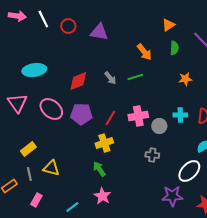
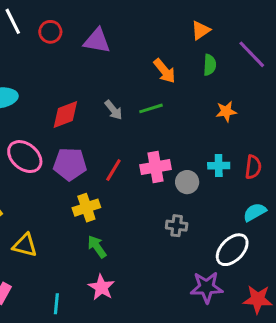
yellow cross: (104, 143) -> (86, 208), moved
cyan line: (72, 207) -> (56, 304), turned -48

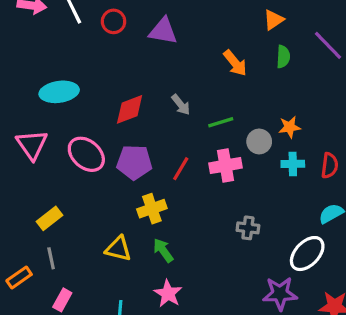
green line: (151, 108) -> (221, 122), moved
orange star: (226, 111) -> (290, 127), moved
gray circle: (187, 182) -> (259, 141), moved
yellow triangle: (25, 245) -> (118, 249), moved

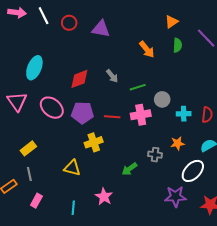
cyan ellipse: (59, 92) -> (34, 68), turned -60
orange star: (290, 127) -> (178, 143), moved
red line: (181, 169) -> (112, 117), turned 63
green arrow: (163, 250) -> (129, 169), moved, turned -91

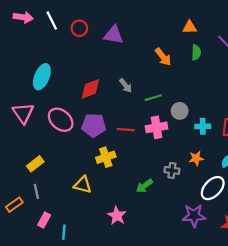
orange triangle: (171, 22) -> (190, 27), turned 32
cyan line: (73, 208) -> (64, 232), moved

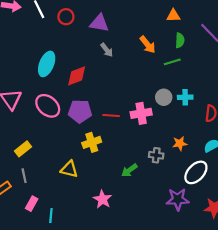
cyan ellipse: (42, 77) -> (47, 64), moved
gray arrow: (126, 86) -> (107, 50), moved
green line: (153, 98) -> (172, 62), moved
cyan cross: (203, 126) -> (185, 97), moved

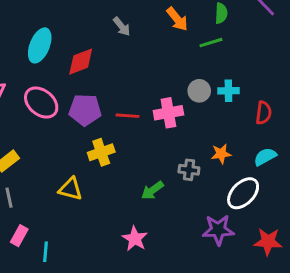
pink star: (102, 199) -> (135, 239), moved

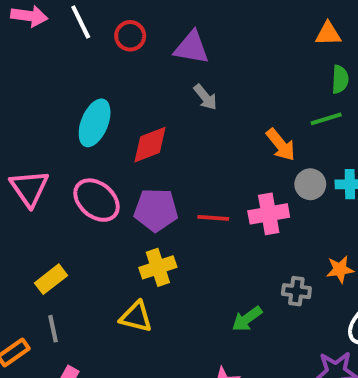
orange arrow: (177, 19) -> (281, 145), moved
yellow cross: (101, 152) -> (158, 267), moved

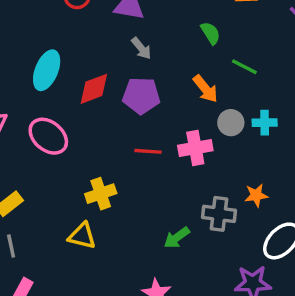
green semicircle: (340, 79) -> (211, 33), moved, turned -35
green line: (326, 119) -> (244, 67), turned 44
purple pentagon: (156, 210) -> (141, 96), moved
gray cross: (296, 291) -> (219, 214), size x1.4

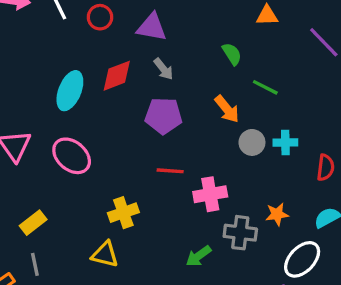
red diamond: (94, 89) -> (117, 76), moved
pink cross: (195, 148) -> (210, 194), moved

